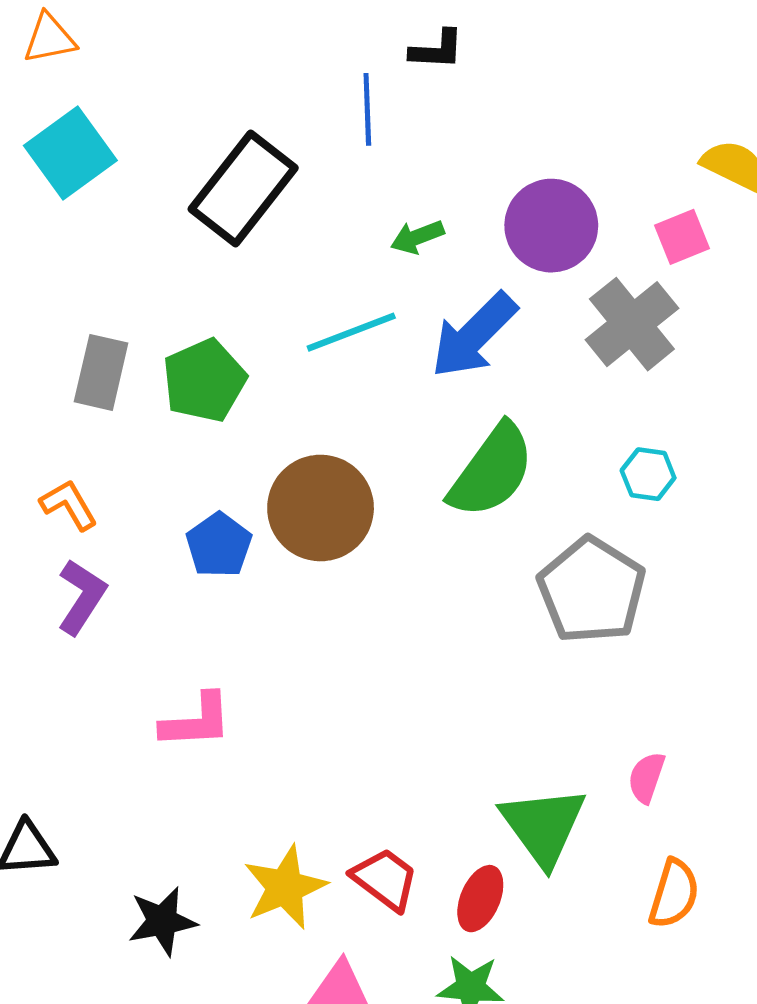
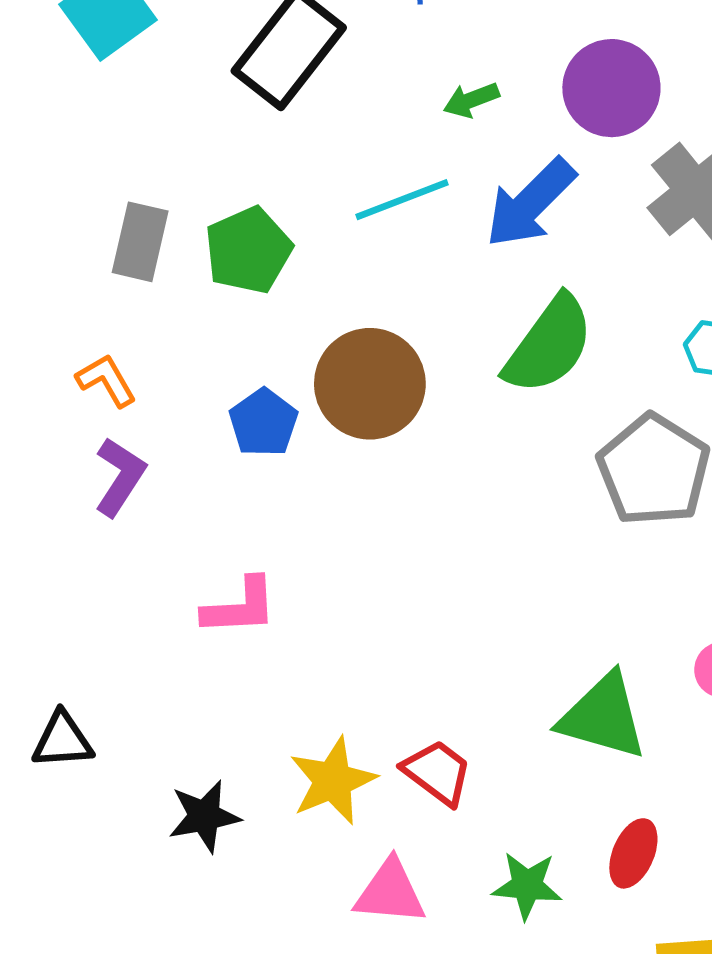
green triangle: (543, 826) -> (603, 717), turned -38
red ellipse: (480, 899) -> (633, 853), moved

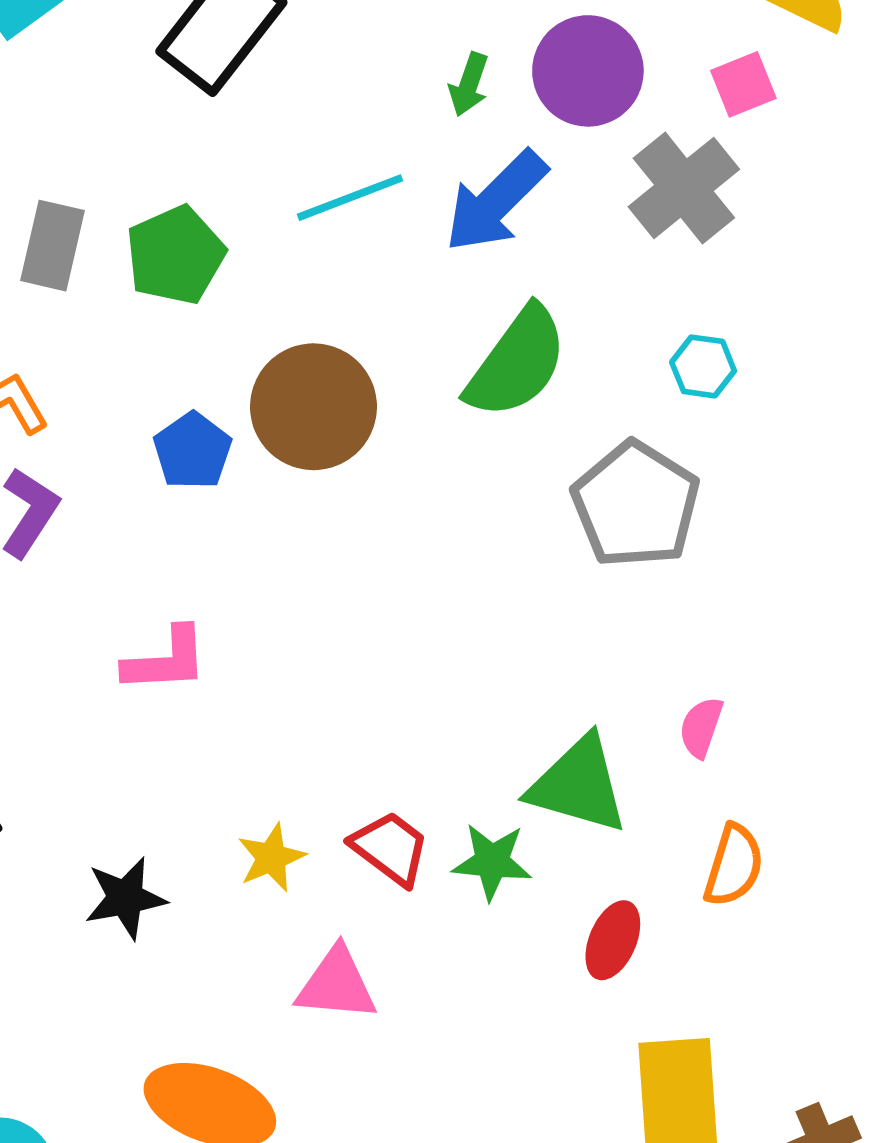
green arrow: (471, 100) -> (469, 84), moved, turned -50
yellow star: (333, 781) -> (271, 858), size x0.7
green star: (527, 885) -> (492, 862), moved

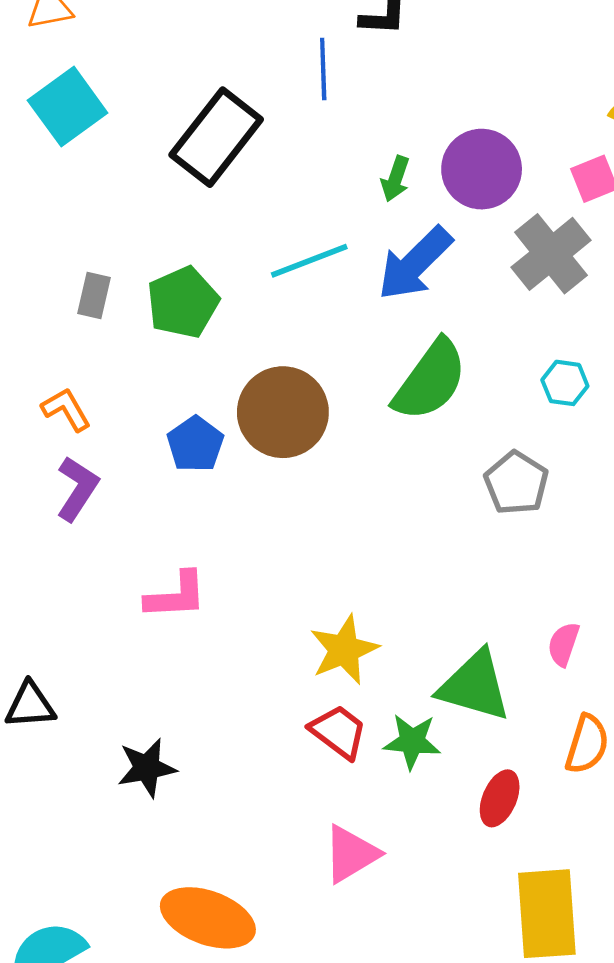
gray rectangle: (53, 246) -> (94, 295), size x0.7
gray pentagon: (636, 505) -> (516, 483), size x0.7
yellow star: (271, 858) -> (344, 650), moved, size x1.4
pink triangle: (337, 984) -> (351, 854), moved, turned -36

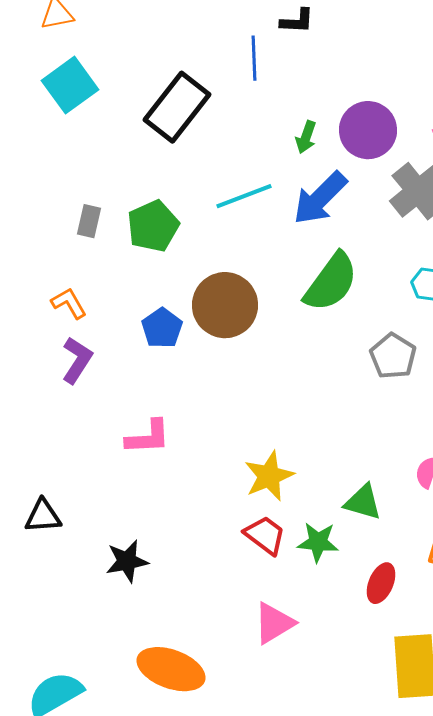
green triangle: (475, 686) -> (363, 502), size x0.7

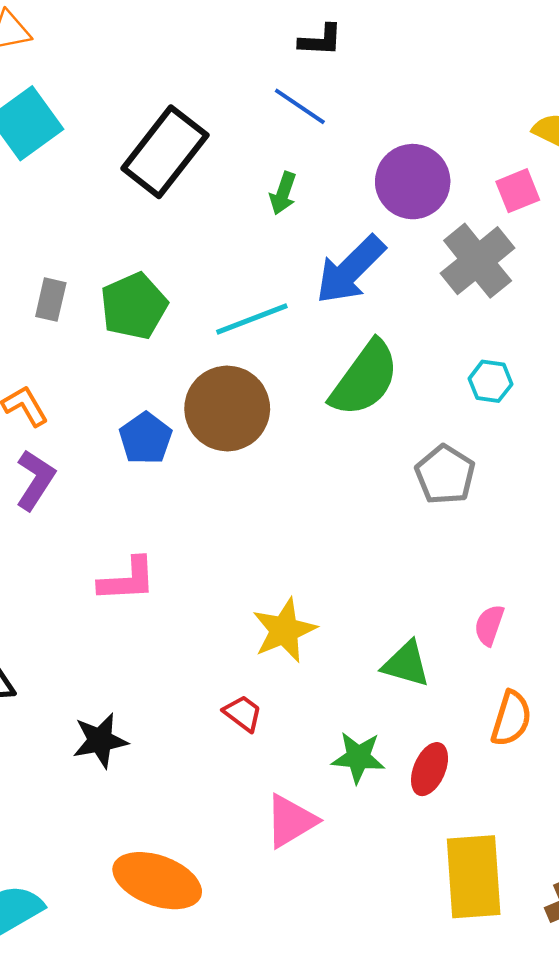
blue line: (254, 58) -> (300, 106), moved, turned -54
green arrow: (306, 137) -> (283, 193), moved
cyan line: (244, 196) -> (252, 319), moved
red trapezoid: (265, 535) -> (243, 713), moved, size x0.7
green star: (318, 542) -> (358, 757), moved

